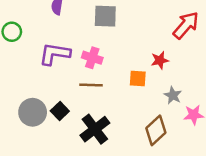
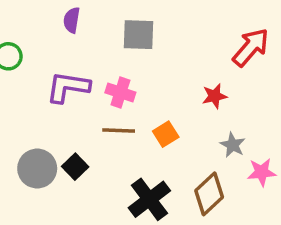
orange square: (138, 78) -> (166, 134), moved, turned -36
black cross: (95, 129) -> (149, 199), moved

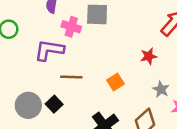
pink cross: (120, 93) -> (71, 27), moved
brown line: (119, 131) -> (71, 77), moved

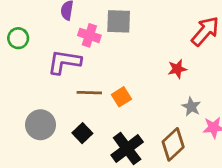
orange square: (115, 82) -> (121, 97), moved
black square: (54, 104) -> (82, 133), moved

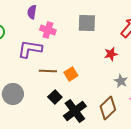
gray square: (119, 21) -> (87, 23), moved
black square: (82, 133) -> (55, 97), moved

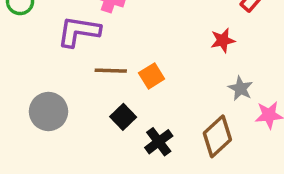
black cross: (75, 111) -> (159, 142), size x0.7

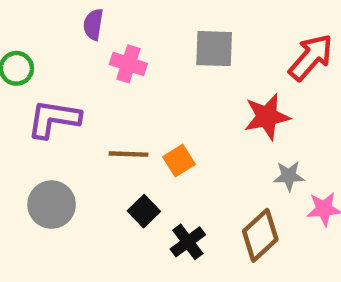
purple L-shape: (79, 31) -> (54, 119), moved
red star: (223, 40) -> (267, 117), size x1.5
gray star: (241, 88) -> (289, 176), turned -30

